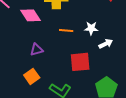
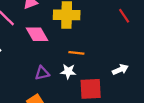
white star: (91, 28) -> (68, 71), moved

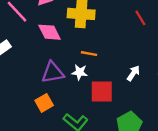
white arrow: (120, 70) -> (133, 73), turned -35
purple triangle: (42, 73) -> (53, 72), size x1.5

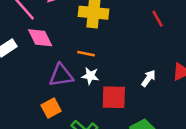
pink diamond: (50, 32) -> (40, 38), moved
orange line: (89, 54) -> (86, 54), moved

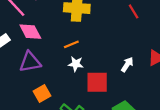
orange line: (86, 54) -> (71, 44), turned -32
purple triangle: (61, 75) -> (30, 62), moved

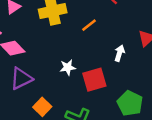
orange line: (71, 44) -> (89, 25), moved

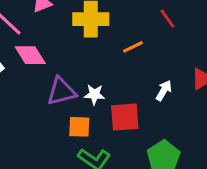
purple triangle: (21, 79) -> (62, 91), moved
orange square: (42, 107) -> (79, 127), moved, turned 36

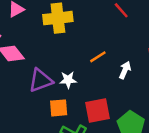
orange line: (133, 47) -> (98, 57), moved
red square: (125, 117) -> (97, 111), moved

